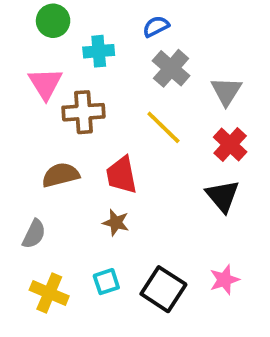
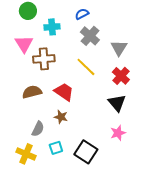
red trapezoid: (122, 175) -> (64, 92), turned 135
gray semicircle: (34, 234) -> (38, 129), moved
pink star: (224, 280) -> (118, 133), moved

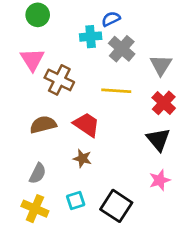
cyan cross: (52, 27) -> (91, 37), moved
brown cross: (44, 59) -> (59, 80), turned 30
yellow line: (86, 67) -> (116, 91), turned -40
gray semicircle: (38, 129) -> (38, 173), moved

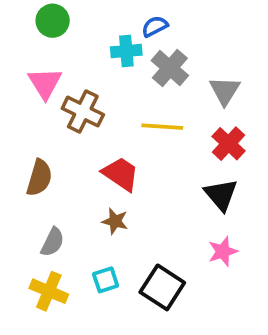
brown semicircle: (43, 125) -> (39, 178), moved, turned 120

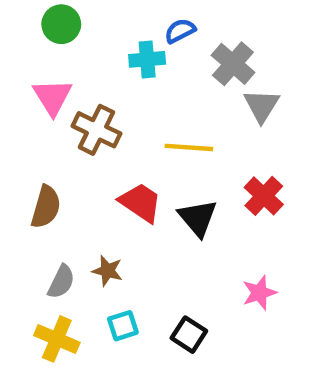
gray cross: (170, 68) -> (233, 64), moved
red cross: (228, 144) -> (264, 196), moved
black triangle: (221, 195) -> (198, 218), moved
brown star: (115, 221) -> (107, 271), moved
black square: (162, 287) -> (189, 335), size x0.7

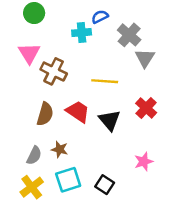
brown semicircle: (46, 207) -> (45, 114), moved
cyan square: (123, 326) -> (68, 180), size x1.5
yellow cross: (57, 339) -> (32, 187), turned 30

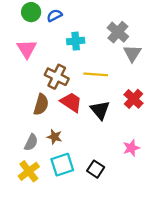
blue semicircle: (100, 17) -> (54, 15), moved
cyan cross: (82, 33) -> (76, 41), moved
brown cross: (54, 71) -> (57, 77), moved

